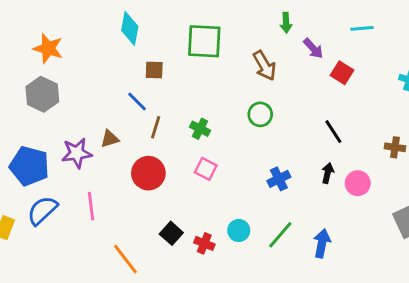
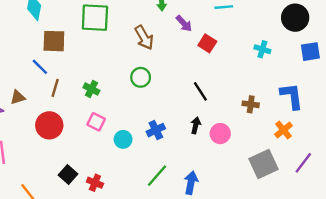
brown square: (154, 70) -> (54, 41), size x1.5
cyan circle: (239, 230) -> (123, 139), moved

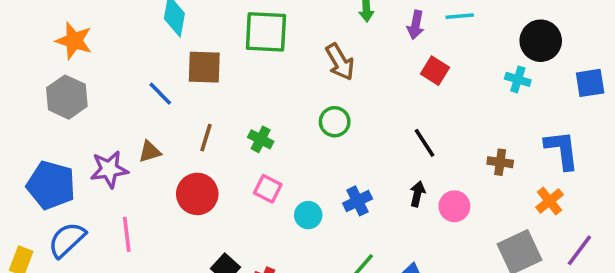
black circle: (295, 18) -> (541, 41), moved
purple arrow: (184, 23) -> (416, 25), moved, turned 54
blue line: (40, 67) -> (160, 94), moved

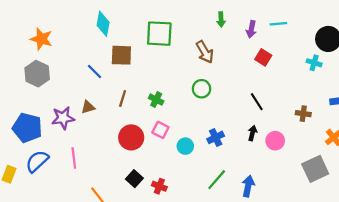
red circle: (197, 194) -> (131, 137), moved

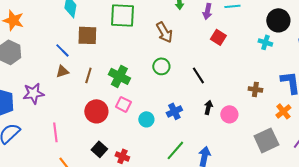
green cross: (156, 100) -> (119, 76), size x1.5
black line: (257, 102) -> (198, 75), moved
brown triangle: (88, 107) -> (62, 71), moved
pink line: (74, 158) -> (55, 132), moved

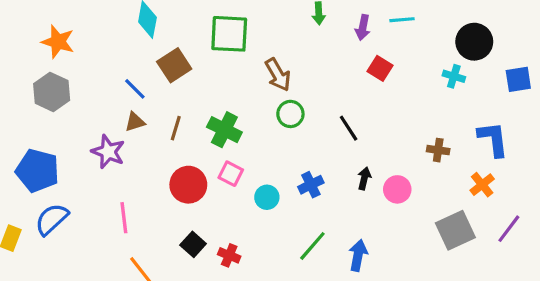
brown arrow: (164, 32) -> (278, 75), moved
brown square: (87, 35) -> (174, 65), turned -35
purple star: (33, 93) -> (108, 152), moved, turned 30

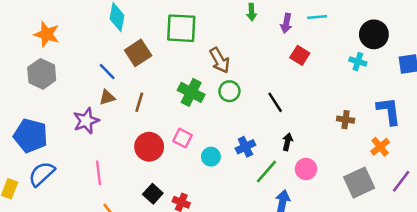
green cross: (224, 130) -> (191, 92), moved
purple star: (108, 152) -> (86, 121), turned 30
pink circle: (397, 189) -> (306, 169), moved
green line: (312, 246) -> (266, 171), moved

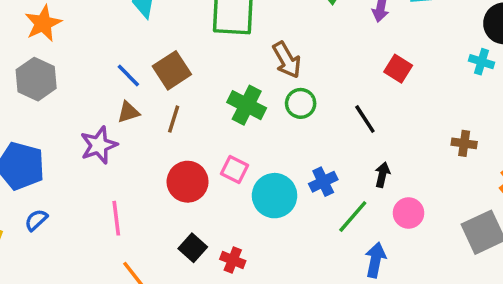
orange star: (47, 34) -> (43, 23), turned 30
brown square: (138, 53) -> (172, 70), moved
red square: (300, 55) -> (398, 69), moved
cyan circle: (211, 157) -> (275, 196), size x1.6
blue semicircle: (42, 174) -> (36, 220), size x0.6

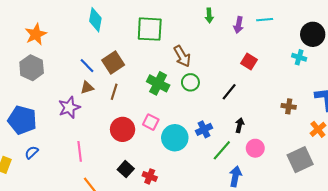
black line: (365, 119) -> (229, 92), turned 72

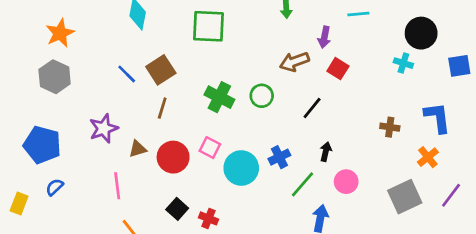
purple arrow: (239, 25) -> (324, 37), moved
brown arrow: (182, 56) -> (294, 62), moved, turned 100
brown triangle: (87, 88) -> (138, 149), moved

